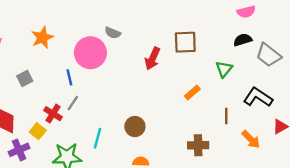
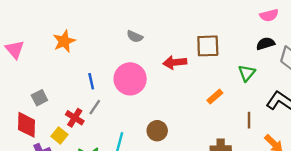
pink circle: (90, 53) -> (130, 79), moved
red arrow: (152, 59) -> (175, 62), turned 60
gray square: (25, 78) -> (39, 98), moved

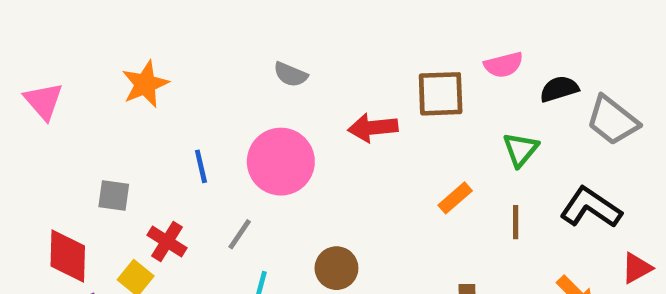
pink semicircle: (269, 15) -> (504, 65), moved
gray square: (39, 98) -> (114, 195), moved, turned 35
gray line: (95, 107) -> (240, 234), moved
brown line: (249, 120) -> (516, 222), moved

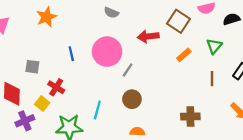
brown square: (441, 94) -> (178, 21), turned 35
orange rectangle: (455, 198) -> (184, 55), moved
gray line: (240, 234) -> (128, 70), moved

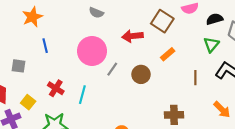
green triangle: (214, 46) -> (211, 45), moved
blue line: (71, 54) -> (45, 46), moved
red cross: (56, 87) -> (56, 88), moved
brown circle: (132, 99) -> (141, 74), moved
cyan line: (97, 110) -> (82, 95), moved

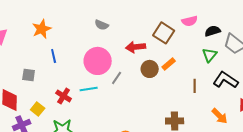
brown circle: (141, 74) -> (150, 69), moved
cyan line: (82, 95) -> (89, 89), moved, turned 66

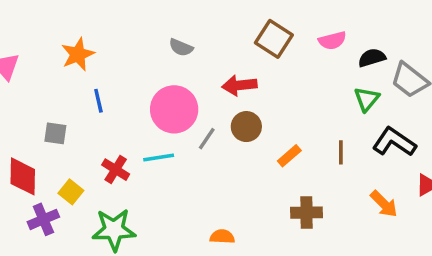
brown square: (164, 33) -> (274, 39), moved
orange rectangle: (169, 64) -> (289, 156), moved
brown circle: (150, 69) -> (246, 127), moved

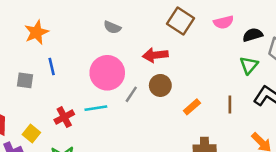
gray square: (55, 133) -> (25, 80), moved
red cross: (116, 170) -> (64, 117), turned 30

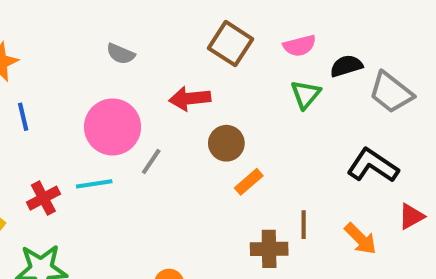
green triangle: (249, 65) -> (306, 94), moved
brown circle: (160, 85) -> (226, 143), moved
brown line: (230, 104) -> (304, 225), moved

